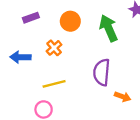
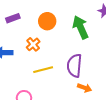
yellow line: (54, 84) -> (43, 70), moved
orange arrow: (123, 97) -> (85, 88), moved

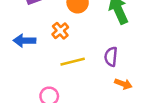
purple semicircle: (74, 66) -> (111, 57), size x0.7

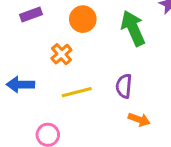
blue arrow: (24, 41) -> (20, 85), moved

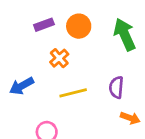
purple rectangle: (31, 15) -> (44, 25), moved
blue arrow: (20, 85) -> (22, 86), turned -30

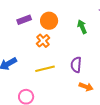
green arrow: (125, 34) -> (82, 27), size x0.6
orange cross: (59, 58) -> (43, 41), moved

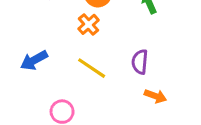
yellow line: (45, 69) -> (92, 68), turned 48

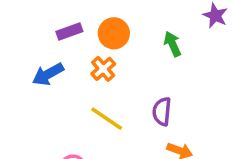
blue arrow: (34, 60) -> (48, 74), moved

